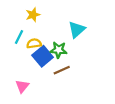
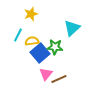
brown line: (62, 70) -> (59, 79), moved
pink triangle: (22, 86) -> (46, 74), moved

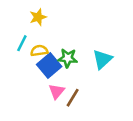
cyan triangle: (72, 28) -> (102, 59), moved
brown line: (59, 79) -> (73, 98), turned -35

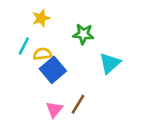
green star: (68, 58) -> (83, 34), moved
pink triangle: (57, 91) -> (54, 109), moved

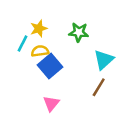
yellow star: (41, 18) -> (39, 29), moved
brown line: (78, 104) -> (99, 87), moved

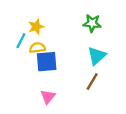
green star: (79, 32) -> (92, 23), moved
blue square: (50, 66) -> (47, 62), turned 35

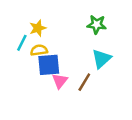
brown line: (92, 81) -> (84, 82), moved
pink triangle: (48, 97) -> (60, 81), moved

